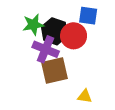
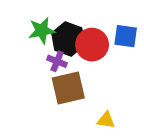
blue square: (88, 16) -> (126, 36), moved
purple cross: (46, 49) -> (57, 61), size x0.6

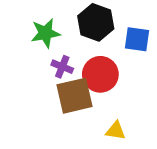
black hexagon: (68, 39) -> (96, 22), moved
red circle: (92, 45) -> (100, 74), moved

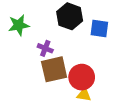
green star: (45, 33) -> (19, 25), moved
red circle: (100, 74) -> (82, 77), moved

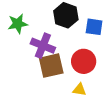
purple cross: (45, 48) -> (43, 46), size x1.6
red circle: (82, 77) -> (84, 61), moved

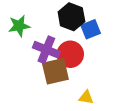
blue square: (94, 27) -> (91, 29), moved, turned -30
red circle: (84, 61) -> (70, 54), moved

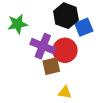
brown square: (55, 71) -> (51, 66), size x0.7
yellow triangle: (86, 97) -> (65, 92), moved

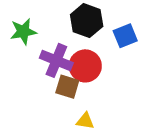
blue square: (84, 27) -> (125, 36), moved
brown square: (51, 66) -> (67, 87), turned 30

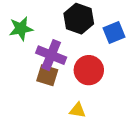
red circle: (85, 66) -> (89, 70), moved
brown square: (67, 87) -> (47, 75), moved

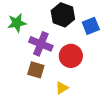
brown square: (47, 75) -> (36, 70), moved
yellow triangle: (77, 110) -> (62, 88), turned -40

